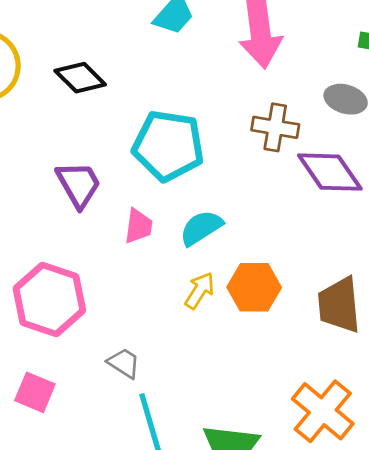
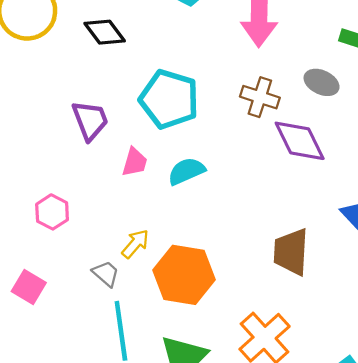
orange hexagon: (254, 287) -> (184, 275), moved, size x1.4
yellow arrow: (200, 291) -> (135, 244), moved
pink hexagon: (49, 299) -> (52, 212), size x0.6

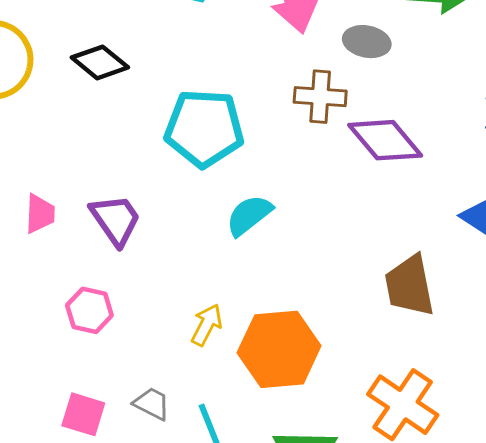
gray ellipse: (322, 82) -> (367, 42), moved
purple trapezoid: (90, 120) -> (116, 220), moved
pink trapezoid: (135, 162) -> (40, 214), moved
gray trapezoid: (106, 274) -> (152, 404), moved

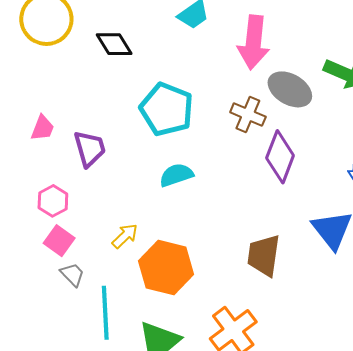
gray ellipse: (367, 42) -> (290, 89), size x1.4
purple diamond: (385, 140) -> (280, 157), turned 42
pink square: (83, 414) -> (59, 241), moved

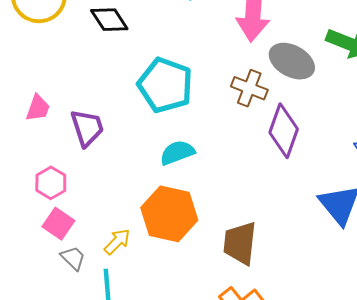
yellow arrow: (125, 236) -> (117, 242), moved
brown trapezoid: (264, 255) -> (240, 243), moved
orange hexagon: (166, 268) -> (169, 214), moved

